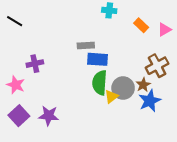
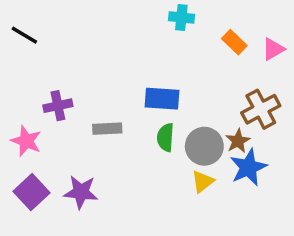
gray rectangle: (86, 45) -> (107, 129), moved
green semicircle: (100, 83) -> (166, 137), size x0.7
yellow triangle: (111, 97) -> (203, 182), moved

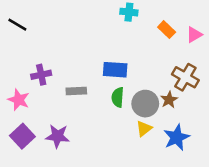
brown cross: (261, 109) -> (185, 77), turned -32
blue star: (248, 167) -> (177, 137), moved

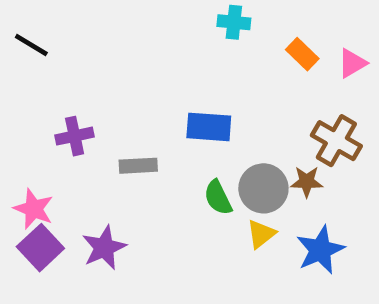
green semicircle: (118, 97) -> (218, 198), moved, turned -30
pink star: (19, 100) -> (34, 209), moved
brown star: (169, 100) -> (307, 182), turned 30
purple star: (57, 136) -> (104, 248), turned -30

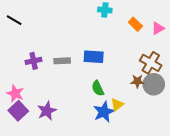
gray rectangle: (138, 166) -> (62, 61), moved
gray circle: (263, 188) -> (154, 84), moved
blue star: (320, 250) -> (104, 112), moved

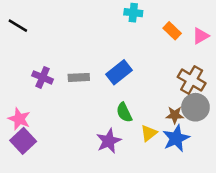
blue rectangle: (94, 57) -> (119, 72), turned -42
purple cross: (34, 61) -> (43, 77), turned 35
brown star: (137, 81) -> (175, 115), moved
purple star: (47, 111) -> (109, 141), moved
blue star: (104, 112) -> (176, 138), moved

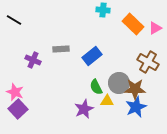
orange rectangle: (172, 31) -> (133, 24), size x1.5
gray rectangle: (79, 77) -> (61, 49), moved
gray circle: (195, 107) -> (119, 83), moved
brown star: (175, 115) -> (135, 89), size x1.5
yellow triangle: (149, 133) -> (107, 101), moved, turned 40

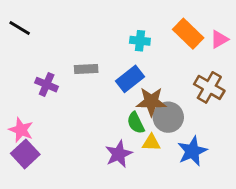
cyan cross: (103, 10) -> (140, 41), moved
brown star: (135, 89) -> (151, 102), moved

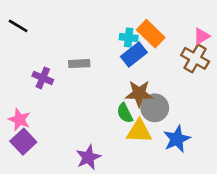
orange rectangle: (188, 34) -> (151, 34), moved
blue rectangle: (130, 79) -> (134, 54), moved
brown cross: (209, 87) -> (195, 58), moved
yellow triangle: (151, 143) -> (139, 131), size x1.5
purple star: (119, 154) -> (88, 157), moved

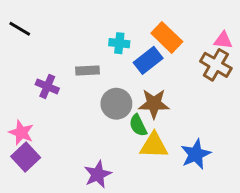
pink triangle: (202, 36) -> (223, 40), turned 36
cyan cross: (129, 38) -> (119, 43), moved
gray circle: (155, 108) -> (116, 104), moved

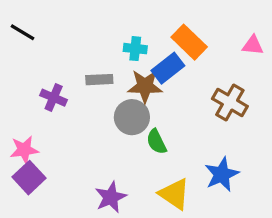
brown cross: (216, 65) -> (230, 102), moved
brown star: (154, 104) -> (145, 86), moved
pink star: (21, 133) -> (24, 150), turned -30
yellow triangle: (154, 146) -> (174, 194), moved, turned 32

